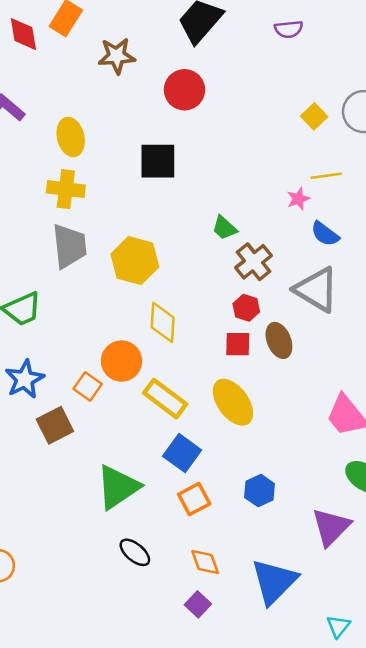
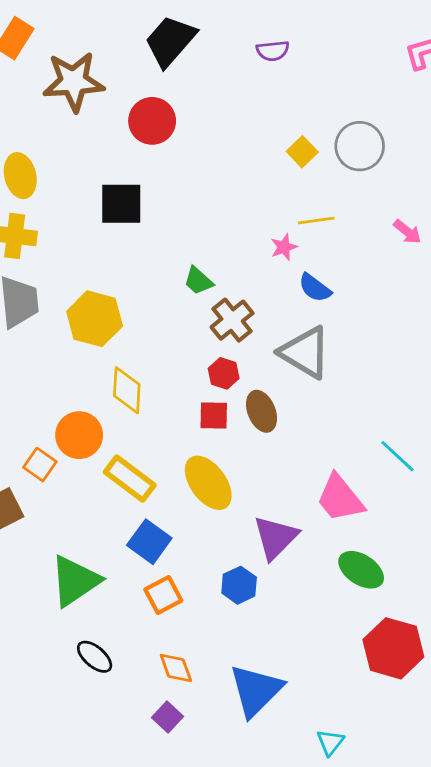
brown star: (117, 56) -> (74, 82), size x1.4
purple triangle: (331, 527) -> (276, 538), moved

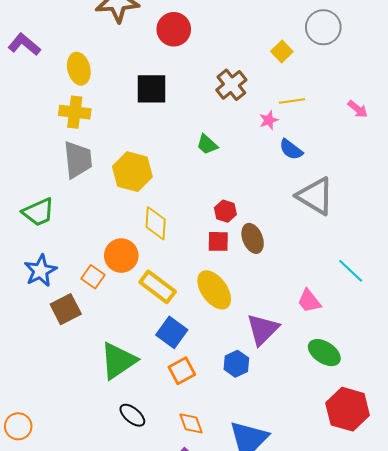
gray circle: (360, 146) -> (323, 27), moved
brown cross: (232, 320) -> (231, 85), moved
gray triangle: (305, 352) -> (315, 196), moved
pink trapezoid: (340, 498) -> (309, 301), size x0.7

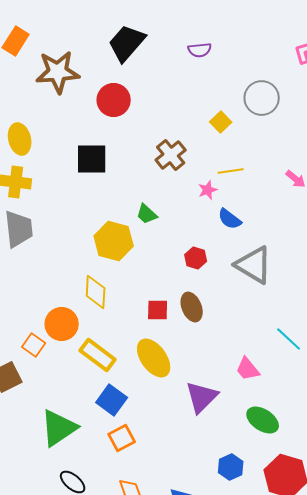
yellow hexagon: (132, 172) -> (114, 241), moved
red hexagon: (225, 211) -> (196, 258), moved
blue hexagon: (236, 364) -> (231, 467), moved

